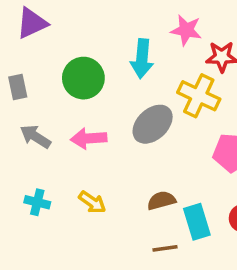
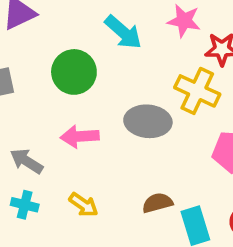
cyan arrow: (142, 59) -> (123, 32), moved, turned -54
gray ellipse: (153, 124) -> (148, 121), turned 48
gray arrow: (35, 137) -> (27, 161), moved

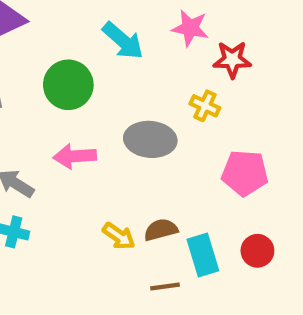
yellow cross: (197, 91) -> (205, 106), size x0.6
yellow arrow: (83, 205) -> (119, 236), moved

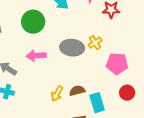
yellow cross: (205, 106) -> (95, 43), moved, turned 32
yellow arrow: (119, 236) -> (57, 94), turned 84
red circle: (257, 251) -> (127, 93), moved

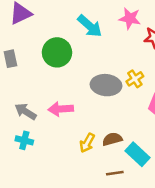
pink arrow: (36, 56) -> (61, 109), moved
cyan rectangle: (97, 103) -> (137, 154), turned -30

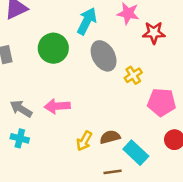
cyan arrow: (90, 26) -> (87, 21), turned -104
gray ellipse: (106, 85) -> (104, 56), moved, turned 56

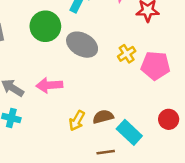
gray ellipse: (104, 56) -> (82, 45), moved, turned -32
pink pentagon: (162, 102) -> (155, 66), moved

